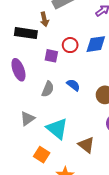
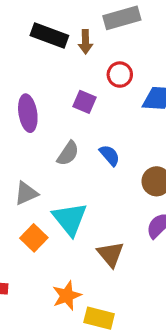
black rectangle: (26, 33) -> (49, 36), moved
red circle: (70, 45) -> (120, 75), moved
orange square: (42, 155) -> (34, 238), moved

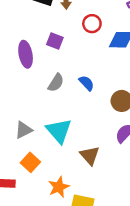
purple square: (85, 102) -> (55, 41), moved
gray triangle: (26, 193) -> (24, 130), moved
orange square: (34, 238) -> (30, 162), moved

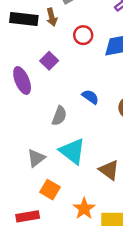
purple square: (55, 41) -> (49, 61), turned 35
gray semicircle: (56, 83) -> (59, 116), moved

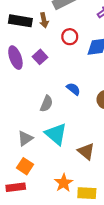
purple ellipse: (22, 80) -> (15, 58), moved
orange square: (50, 190) -> (25, 166), moved

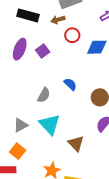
brown arrow: (44, 20) -> (58, 20), moved, turned 80
purple ellipse: (15, 58) -> (20, 49), turned 35

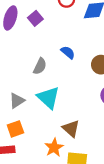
brown triangle: (76, 143) -> (71, 129), moved
orange square: (18, 151) -> (15, 129), turned 35

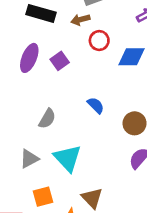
gray semicircle: (40, 66) -> (47, 119), moved
orange square: (15, 129) -> (43, 197), moved

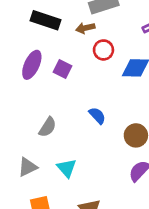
purple square: (60, 61) -> (62, 69), turned -30
cyan triangle: (68, 158) -> (67, 168), size x0.7

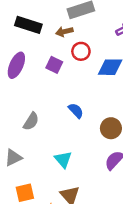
purple square: (62, 69) -> (54, 65), moved
cyan triangle: (67, 168) -> (63, 159), moved

